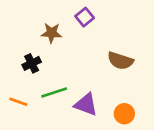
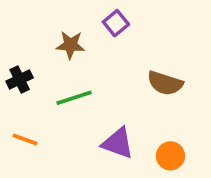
black cross: (32, 63) -> (20, 80), moved
green line: (54, 93) -> (74, 98), moved

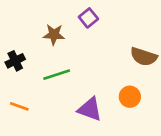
brown semicircle: (165, 83) -> (144, 57), moved
orange circle: (170, 156) -> (130, 97), moved

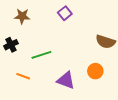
brown star: (54, 35) -> (22, 16), moved
orange line: (19, 106) -> (23, 76), moved

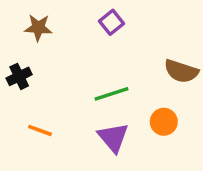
green line: (41, 55) -> (111, 94), moved
purple triangle: (66, 80) -> (113, 137), turned 30

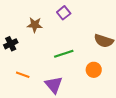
brown star: (38, 28) -> (35, 25), moved
purple triangle: (113, 137) -> (54, 85), moved

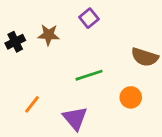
black cross: (11, 44) -> (15, 42), moved
orange line: (23, 75) -> (32, 104), turned -72

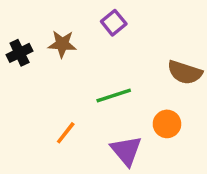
orange line: (32, 104) -> (66, 133), moved
purple triangle: (75, 118) -> (126, 151), moved

